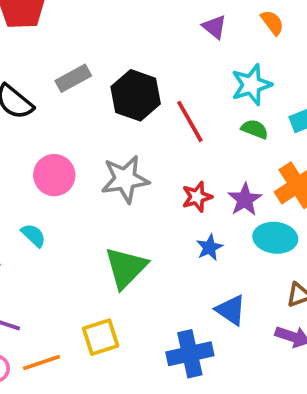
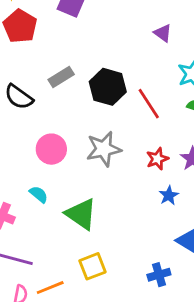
green triangle: (126, 268) -> (81, 214), moved, turned -36
blue cross: (190, 354) -> (159, 275), size x0.7

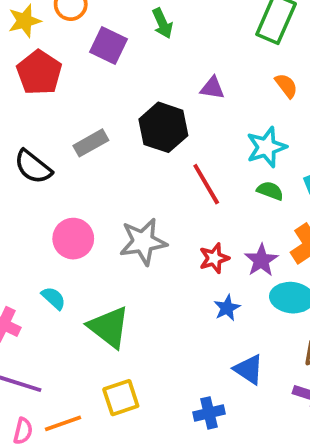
purple triangle: (163, 33) -> (212, 88), moved, turned -30
black hexagon: (108, 87) -> (163, 127), moved

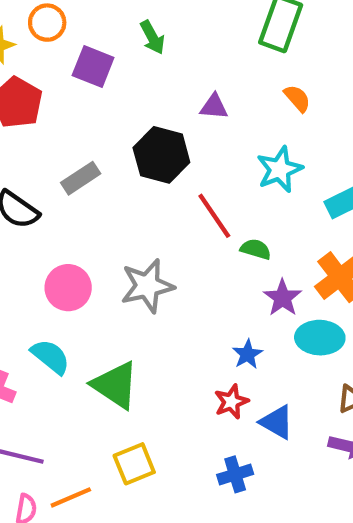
green semicircle: (270, 191) -> (256, 249), moved
red star: (214, 258) -> (231, 402), moved
cyan semicircle: (54, 298) -> (50, 357), size x1.4

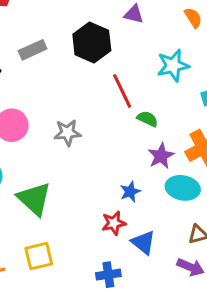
gray star: (147, 286) -> (67, 133), size x0.7

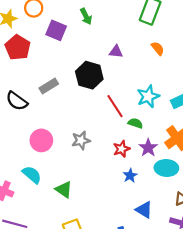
cyan star: (173, 66) -> (148, 96), moved
green triangle: (34, 199) -> (64, 190), size x0.7
red star: (114, 223) -> (122, 149), moved

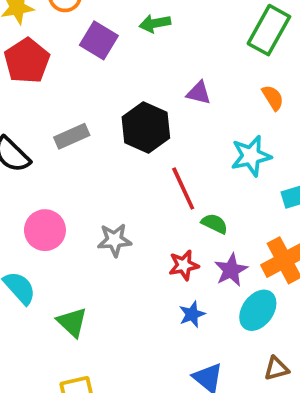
green arrow: (86, 16) -> (155, 23), turned 98
cyan star: (148, 96) -> (251, 156), moved
cyan ellipse: (166, 168) -> (258, 310), turned -65

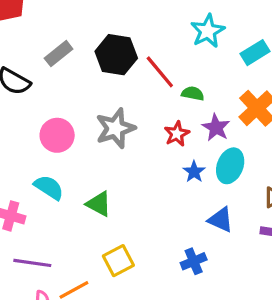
black hexagon: (146, 128) -> (116, 55), moved
gray star: (114, 240) -> (115, 128), size x1.4
cyan ellipse: (258, 310) -> (230, 166), moved

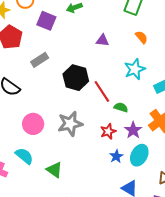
gray rectangle: (59, 54) -> (40, 60), moved

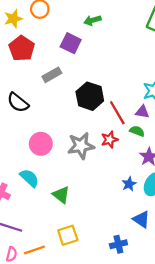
purple square: (46, 21) -> (71, 43), moved
purple triangle: (102, 40) -> (142, 112), moved
red star: (108, 131) -> (109, 140), moved

